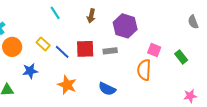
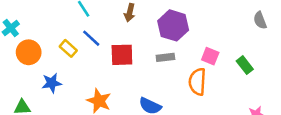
gray rectangle: (110, 51) -> (165, 57), moved
blue line: (62, 52) -> (91, 38), moved

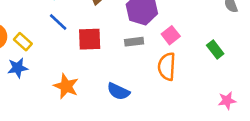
yellow rectangle: (68, 48) -> (23, 42), moved
pink square: (210, 56) -> (171, 35), moved, turned 30

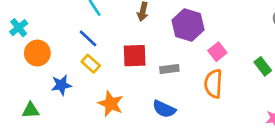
blue line: (58, 22) -> (88, 38), moved
yellow rectangle: (23, 42) -> (91, 64), moved
gray rectangle: (134, 42) -> (169, 69), moved

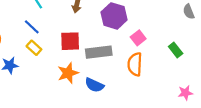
gray rectangle: (169, 69) -> (99, 52), size x1.6
orange star: (111, 104) -> (68, 73), moved, turned 30

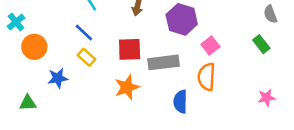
green rectangle: (176, 50) -> (261, 44), moved
blue semicircle: (94, 85) -> (180, 102), moved, turned 66
pink star: (185, 93) -> (266, 98), moved

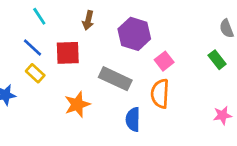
red square: (130, 49) -> (68, 53), moved
gray rectangle: (163, 62) -> (115, 79), turned 32

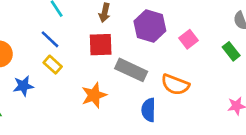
red square: (68, 53) -> (101, 45), moved
pink square: (164, 61) -> (188, 39), moved
orange semicircle: (160, 94) -> (175, 85), turned -72

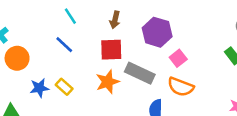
pink square: (188, 39) -> (178, 58), moved
yellow rectangle: (53, 65) -> (64, 87), moved
orange star: (94, 95) -> (108, 82), moved

